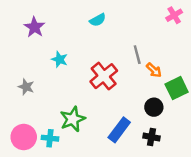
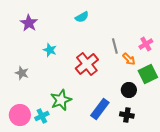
pink cross: (174, 15) -> (146, 44), moved
cyan cross: (50, 138) -> (42, 116), turned -32

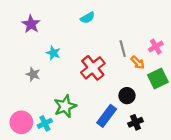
gray star: (22, 73) -> (33, 74), moved
black circle: (129, 90) -> (127, 96), moved
black cross: (127, 115) -> (136, 122), turned -32

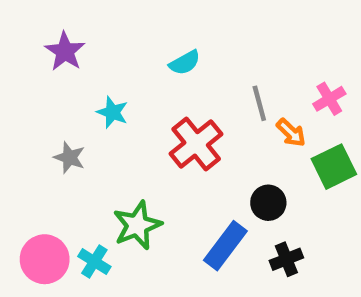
cyan semicircle: (87, 18) -> (185, 63), moved
cyan cross: (45, 123) -> (94, 261), turned -32

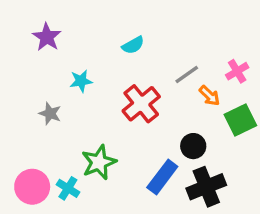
gray line: (259, 103) -> (187, 74), turned 70
cyan star: (112, 112) -> (81, 81), turned -30
black cross: (286, 259) -> (206, 187), size x1.6

